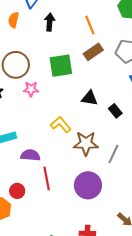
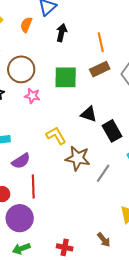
black rectangle: (115, 111) -> (112, 131), size x1.5
purple semicircle: (30, 155) -> (21, 161), turned 132
purple circle: (88, 185) -> (20, 218), moved

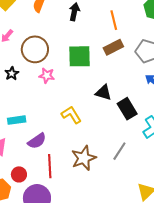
brown star: (78, 158) -> (84, 158), moved, turned -30

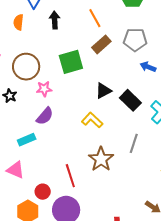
black triangle: (103, 93) -> (103, 91), turned -30
yellow L-shape: (71, 115) -> (92, 120), moved
purple semicircle: (37, 141) -> (45, 116), moved

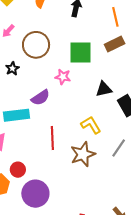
pink star: (44, 89) -> (63, 77), moved
yellow L-shape: (92, 120) -> (91, 125), moved
cyan rectangle: (27, 140) -> (17, 115), size x1.4
red line: (70, 176) -> (52, 138), moved

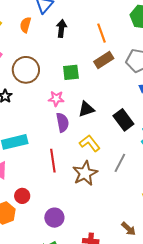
green square: (80, 52) -> (71, 72), size x0.7
black triangle: (104, 89) -> (86, 109), moved
purple semicircle: (41, 98) -> (62, 122), moved, turned -60
purple circle: (35, 194) -> (54, 218), moved, size x0.7

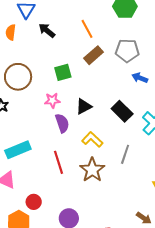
black arrow: (61, 28) -> (47, 30), turned -48

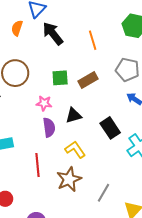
black arrow: (47, 30) -> (53, 34), size x1.4
brown rectangle: (93, 55) -> (88, 80), moved
gray line: (125, 154) -> (103, 193), moved

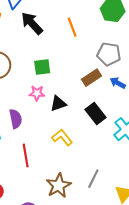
brown rectangle: (88, 80) -> (92, 78), moved
pink star: (44, 103) -> (37, 93), moved
purple semicircle: (49, 127) -> (16, 119), moved
brown star: (69, 179) -> (59, 186), moved

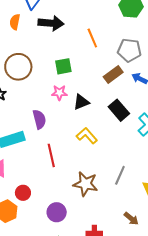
black arrow: (32, 23) -> (51, 23), turned 140
orange line: (72, 27) -> (92, 38), moved
brown star: (59, 186) -> (85, 184), turned -30

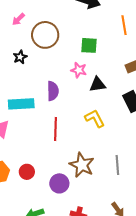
gray line: (120, 175) -> (117, 165), turned -42
red circle: (23, 193) -> (27, 172), moved
purple circle: (57, 212) -> (59, 183), moved

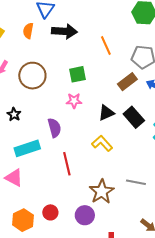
black star: (20, 57) -> (14, 114), moved
black triangle: (98, 84) -> (106, 113), moved
brown star: (82, 165) -> (102, 192), turned 30
gray line: (117, 165) -> (136, 182), turned -60

